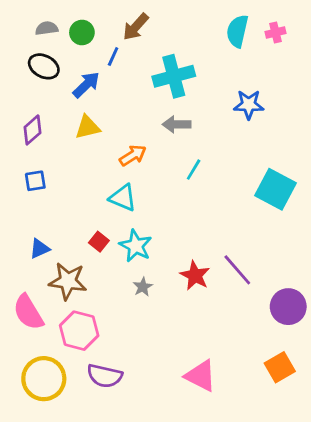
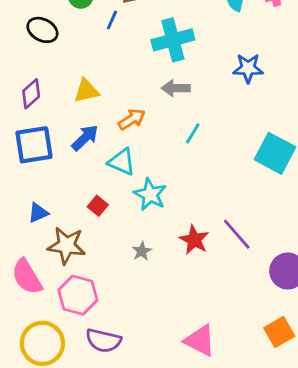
blue arrow: (86, 85) -> (85, 138), moved
blue square: (35, 181) -> (34, 145), size x1.8
cyan star: (136, 246) -> (150, 194), moved

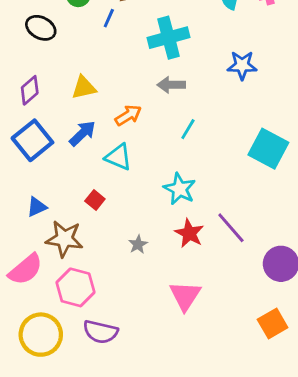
blue square: (34, 145) -> (32, 140), turned -30
cyan star: (150, 194) -> (180, 189), moved
pink semicircle: (27, 277) -> (26, 269), turned -99
pink triangle: (200, 340) -> (185, 296), moved, turned 36

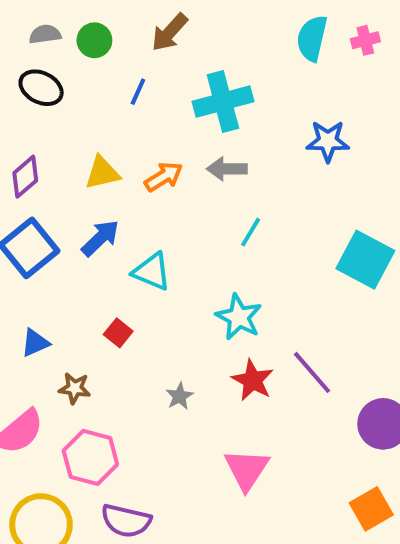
blue line: (109, 18) -> (138, 92), moved
orange arrow: (128, 115) -> (164, 177), moved
brown star: (64, 239) -> (75, 388), size x0.6

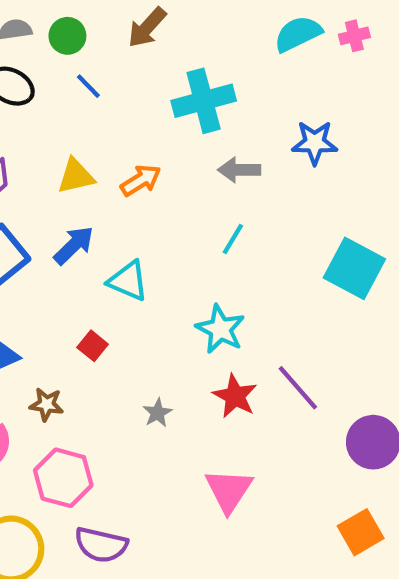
cyan semicircle: (312, 38) -> (298, 34), turned 51
blue line: (138, 92) -> (88, 86), moved, turned -68
gray arrow: (227, 169) -> (239, 170), moved

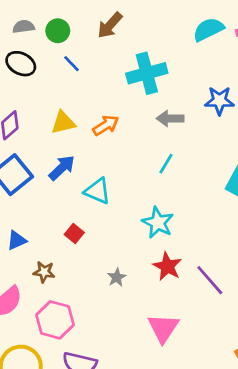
purple line: (298, 388) -> (210, 280), moved

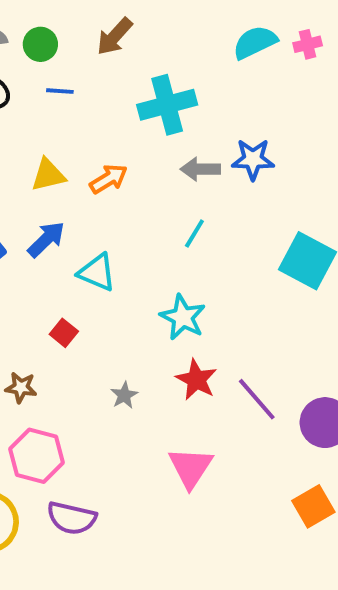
blue line: (71, 64) -> (60, 91), turned -42
blue star: (219, 101) -> (253, 159), moved

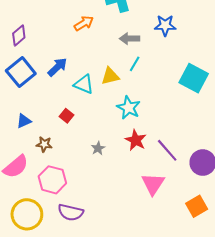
gray arrow: (200, 169) -> (130, 39), moved
yellow triangle: (48, 175) -> (110, 76), moved
orange arrow: (109, 179) -> (84, 23), moved
pink triangle: (191, 467) -> (153, 184), moved

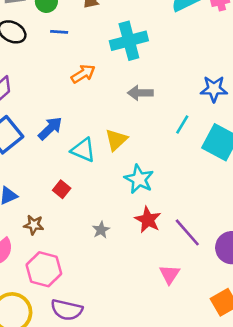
blue star: (165, 25) -> (214, 89), moved
cyan line: (135, 64) -> (182, 125), moved
yellow triangle: (110, 76) -> (116, 140), turned -30
pink triangle: (153, 184) -> (170, 274), size x0.7

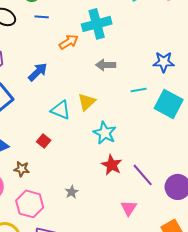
orange arrow: (83, 74) -> (69, 42), moved
cyan line: (182, 125) -> (139, 90), turned 49
blue arrow: (50, 128) -> (38, 72), moved
gray star: (101, 230) -> (72, 192), moved

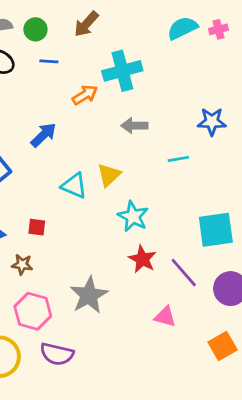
cyan square: (169, 104) -> (216, 230), moved, turned -36
red square: (44, 141) -> (37, 227), moved, turned -32
gray star: (72, 192) -> (89, 295), size x2.0
pink triangle: (129, 208) -> (165, 317), turned -48

